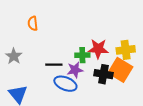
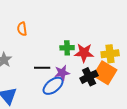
green cross: (82, 55) -> (67, 48), moved
black cross: (103, 74) -> (89, 77), turned -36
blue ellipse: (65, 84) -> (53, 86), turned -60

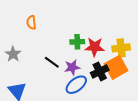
black line: (42, 68) -> (52, 62), turned 35
orange square: (105, 73) -> (116, 67), turned 30
blue ellipse: (53, 86) -> (76, 85), moved

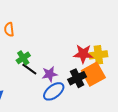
green cross: (77, 42) -> (23, 58), moved, turned -32
red star: (95, 47) -> (83, 54), moved

